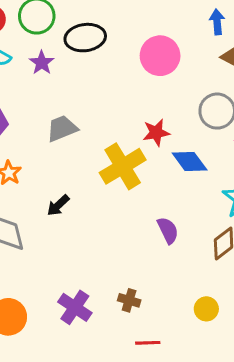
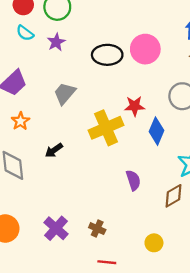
black ellipse: (85, 38) -> (107, 55), moved
gray trapezoid: (62, 128) -> (65, 93), turned -35
blue diamond: (190, 162) -> (156, 131), turned 52

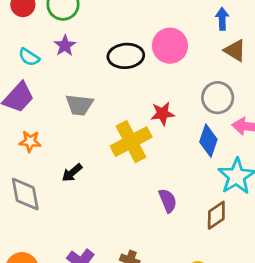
cyan semicircle: (25, 33) -> (29, 57), moved
gray trapezoid: (65, 93) -> (79, 105), turned -120
orange star: (20, 121) -> (30, 141), turned -30
blue diamond: (156, 131) -> (208, 141), moved

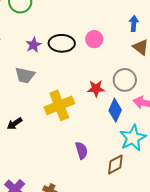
purple star: (65, 46) -> (33, 45), moved
pink circle: (170, 46) -> (94, 39), size x0.7
red star: (162, 114) -> (96, 88), moved

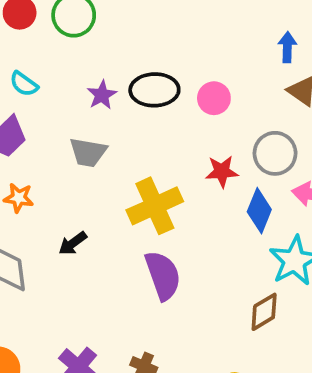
pink circle: (94, 39) -> (214, 98), moved
purple semicircle: (81, 150) -> (163, 275), moved, size x1.5

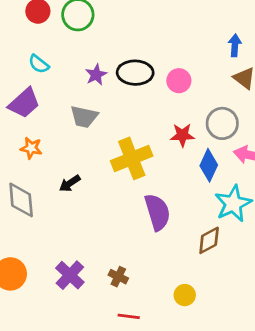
purple semicircle: (163, 275) -> (157, 212), moved

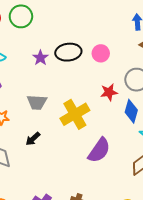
gray trapezoid: (84, 117) -> (37, 102), moved
purple semicircle: (157, 212) -> (99, 150), turned 60

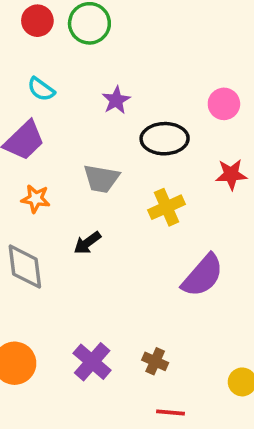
black ellipse: (68, 52) -> (165, 139), moved
yellow cross: (75, 114) -> (167, 207), size x0.7

